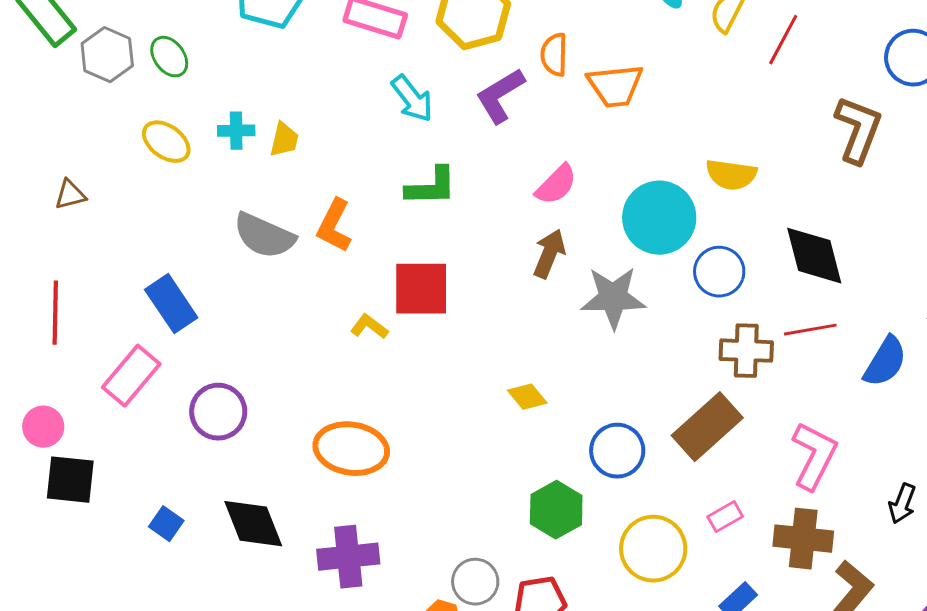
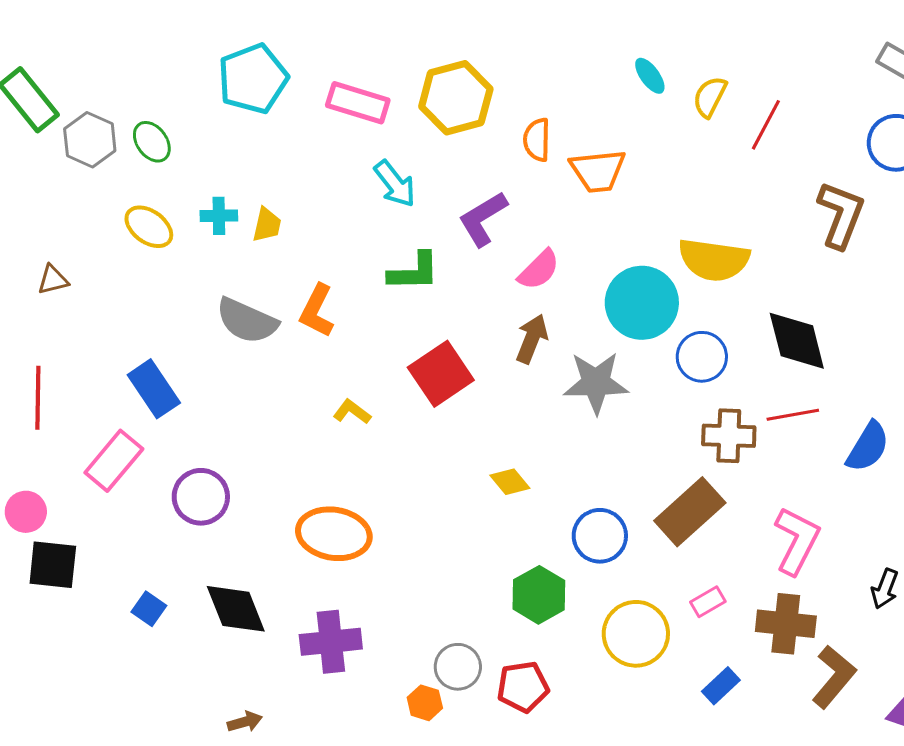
purple L-shape: (500, 96) -> (483, 219), moved
yellow semicircle: (731, 175) -> (714, 260), size x1.4
red square: (421, 289) -> (441, 374), moved, turned -34

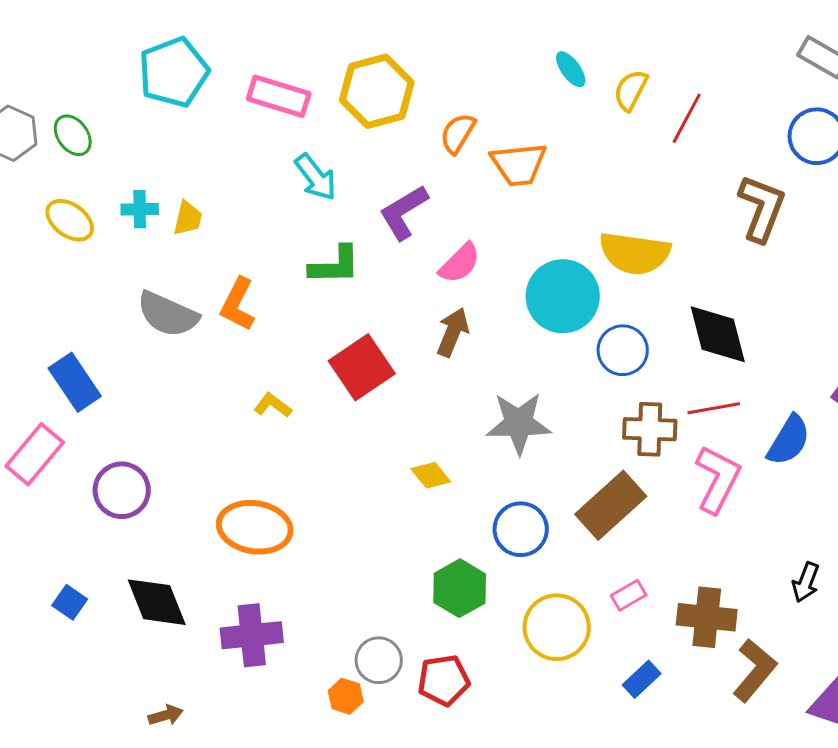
orange semicircle: (537, 140) -> (458, 133), turned 30
gray star: (596, 383) -> (519, 423), moved
pink L-shape: (797, 541) -> (718, 479), moved

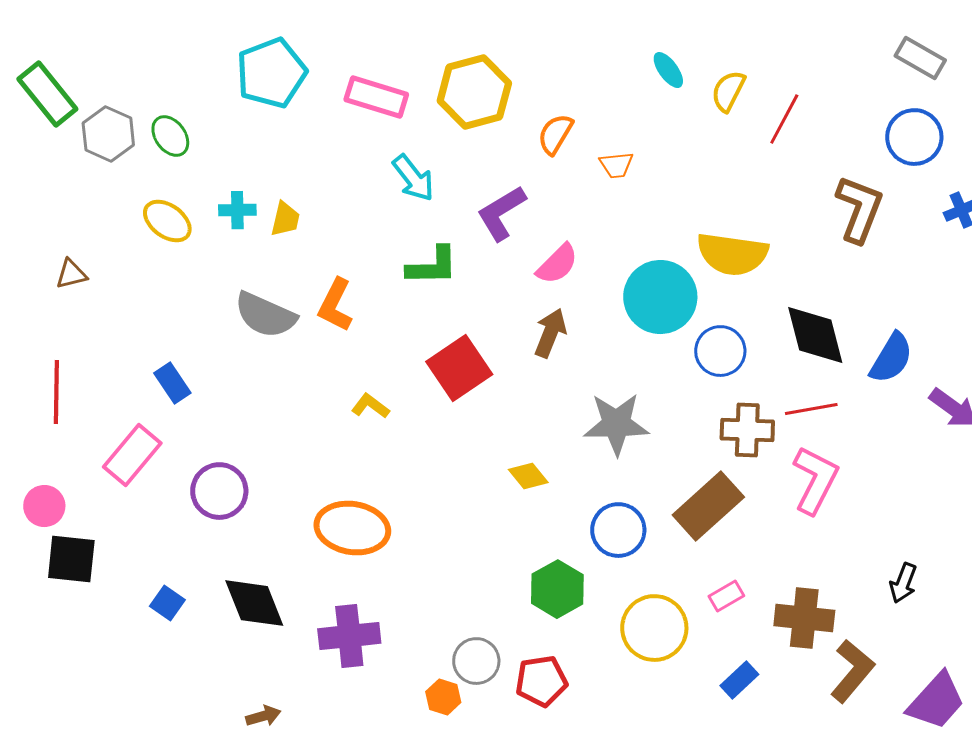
orange trapezoid: (519, 164) -> (616, 165), size x0.6
blue rectangle: (75, 382) -> (172, 383), size x0.7
blue semicircle: (789, 440) -> (891, 358), moved

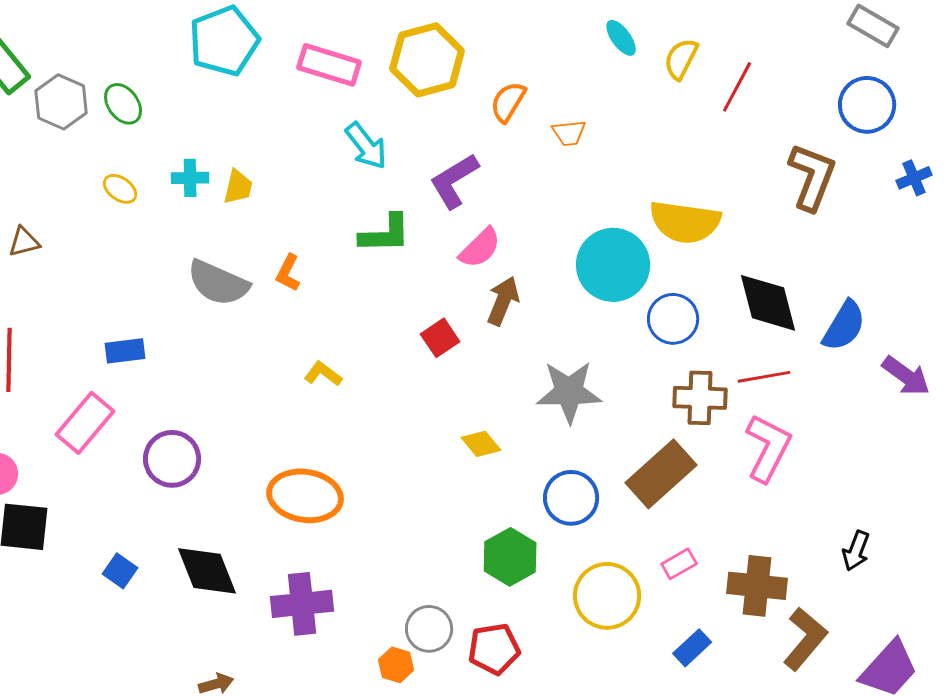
yellow ellipse: (167, 221) -> (120, 189), size x0.7
pink semicircle: (557, 264) -> (480, 248), moved
orange L-shape: (335, 305) -> (288, 273), size x0.7
red square: (459, 368) -> (440, 338), moved, size x0.6
blue rectangle: (172, 383) -> (125, 351), turned -63

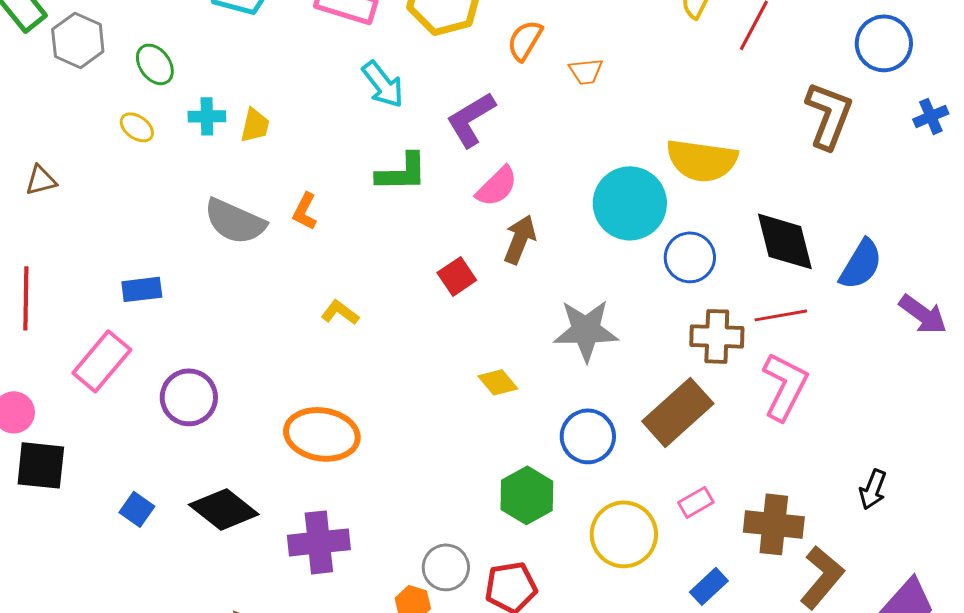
green ellipse: (123, 104) -> (155, 64), moved
black diamond: (207, 571) -> (224, 509), turned -30

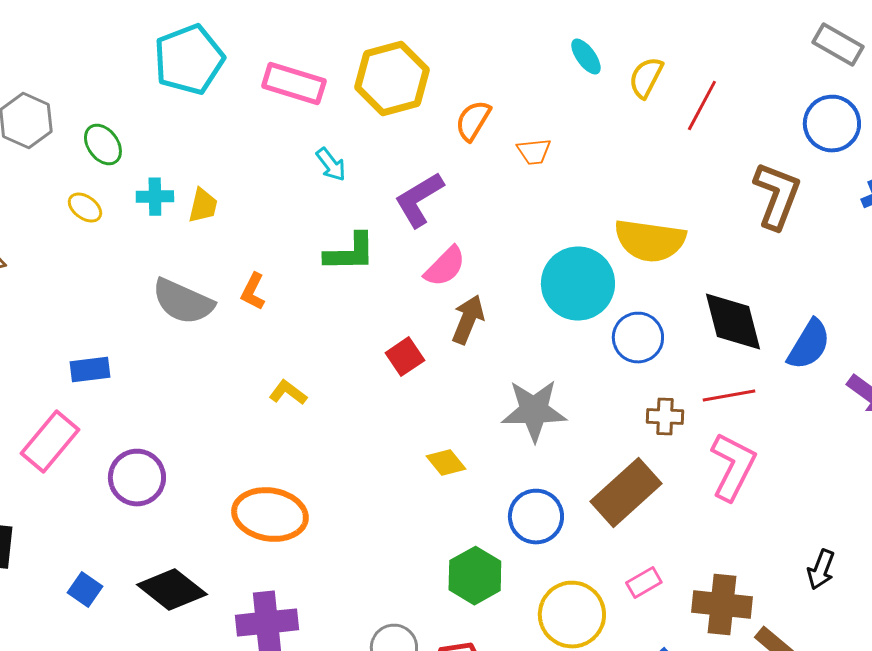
cyan arrow: (383, 84) -> (331, 165), size x0.7
brown cross: (717, 336) -> (665, 417), size x0.7

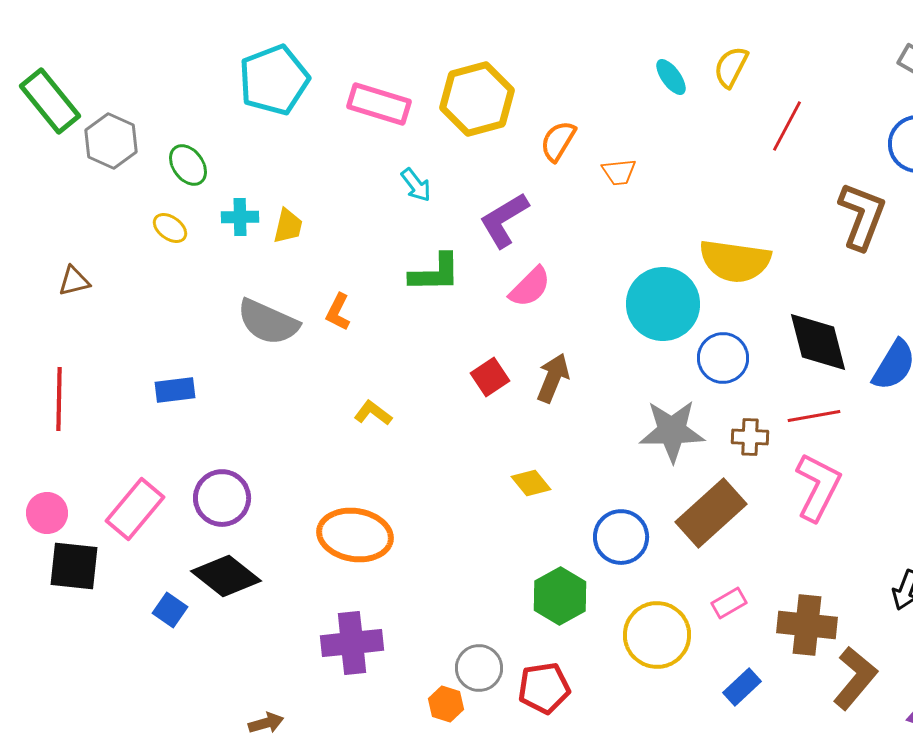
yellow semicircle: (646, 78) -> (731, 67), moved
brown arrow: (468, 320) -> (553, 378), moved
gray star: (534, 411) -> (672, 431), moved
pink rectangle: (50, 442) -> (135, 509), moved
black diamond: (172, 590) -> (226, 576), moved

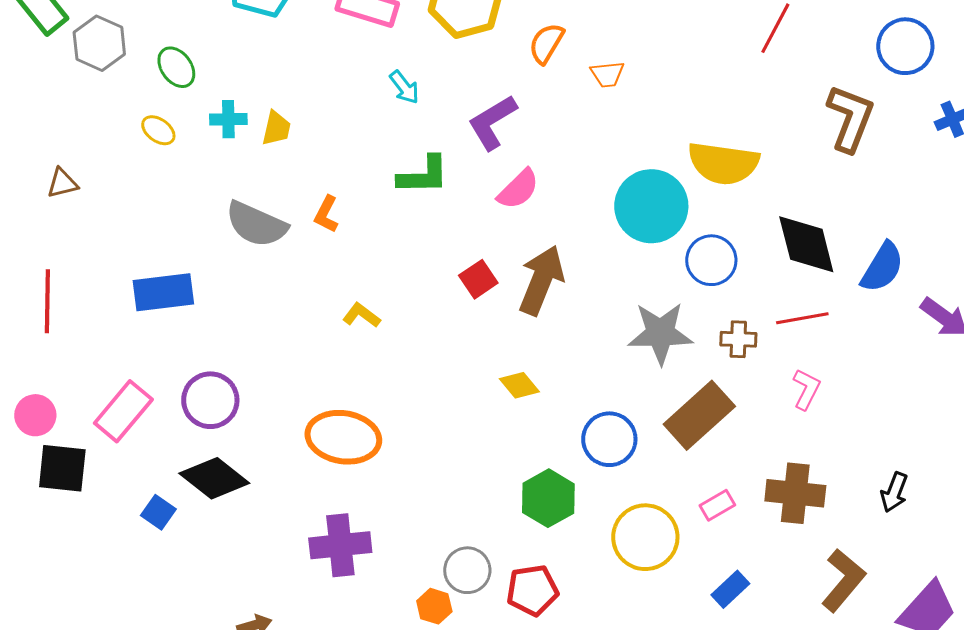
brown arrow: (553, 378) -> (541, 280), size x1.4
blue rectangle: (175, 390) -> (163, 292), size x1.5
pink L-shape: (818, 487) -> (806, 389), size x0.6
brown cross: (807, 625) -> (795, 493), moved

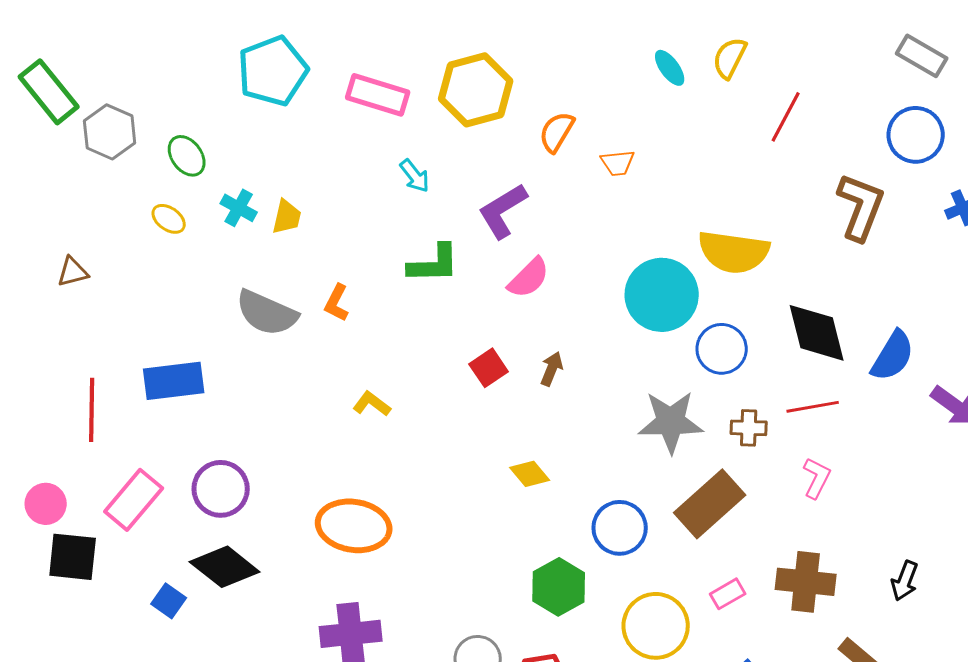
cyan cross: (228, 119) -> (239, 208), turned 30
brown arrow: (541, 280) -> (552, 369), size x0.5
red line: (47, 301) -> (92, 410), moved

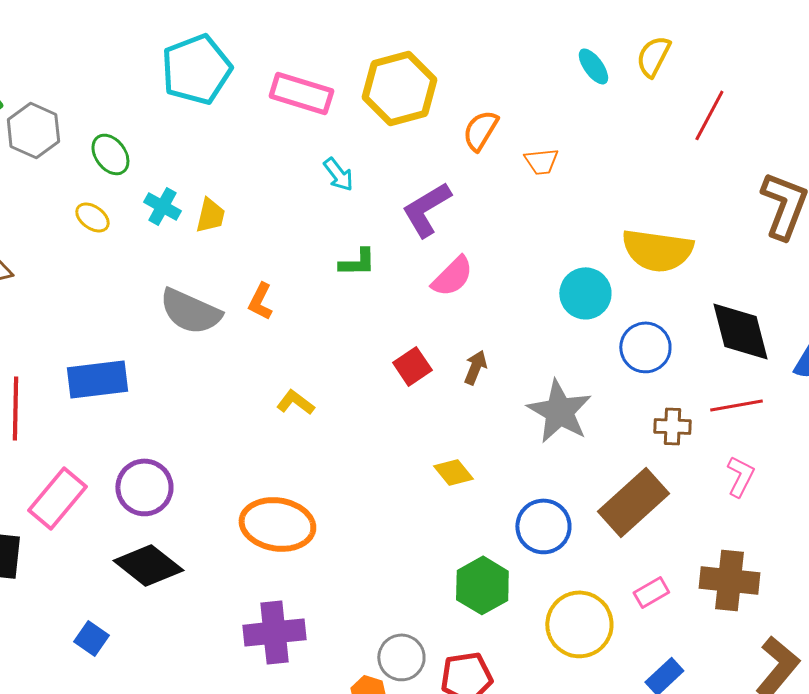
green L-shape: (434, 264) -> (357, 262), size x0.7
cyan circle: (662, 295) -> (585, 293), size x0.7
gray star: (671, 422) -> (559, 411), moved, turned 30
blue square: (169, 601) -> (91, 638), moved

